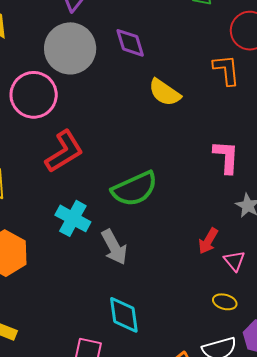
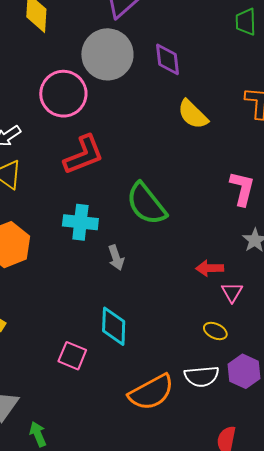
green semicircle: (135, 189) -> (146, 204), turned 66
cyan cross: (73, 218) -> (80, 222), turned -32
red arrow: (208, 241) -> (210, 268), turned 48
gray arrow: (114, 247) -> (116, 258), size x0.7

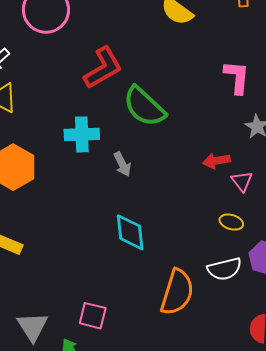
red L-shape: (84, 155) -> (103, 68), moved
pink square: (72, 356) -> (93, 316), moved
orange semicircle: (151, 392) -> (177, 292), turned -36

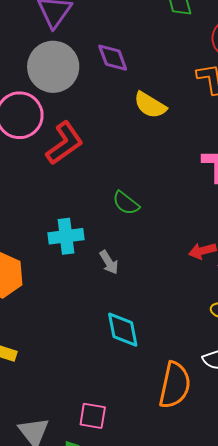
red L-shape: (103, 68) -> (65, 143), moved
green semicircle: (144, 107) -> (126, 203), size x0.6

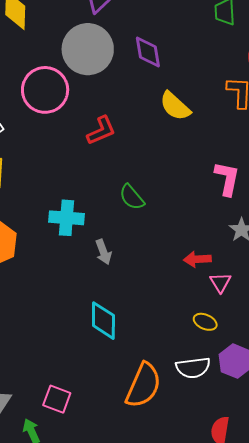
red L-shape: (65, 143) -> (101, 131), moved, size x0.7

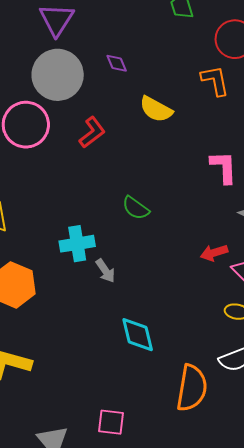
purple diamond: (148, 52) -> (117, 63), size x0.7
red L-shape: (101, 131) -> (92, 132), moved
gray arrow: (103, 252) -> (105, 271), moved

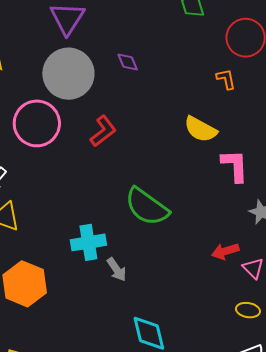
orange L-shape: (215, 81) -> (226, 79), size x0.7
yellow semicircle: (156, 109) -> (200, 129), moved
green semicircle: (136, 208) -> (147, 207), size x1.6

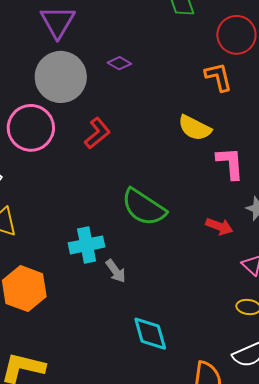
purple diamond: (128, 62) -> (119, 63), turned -35
orange L-shape: (226, 79) -> (218, 77), size x1.4
red arrow: (225, 251) -> (219, 226), moved, turned -140

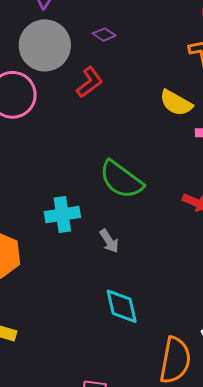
red L-shape: (97, 133) -> (90, 82), moved
gray arrow: (116, 271) -> (109, 241), moved

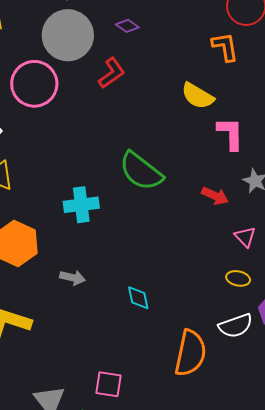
gray arrow: (109, 241) -> (73, 278), moved, turned -45
cyan diamond: (122, 306) -> (138, 298), size x0.7

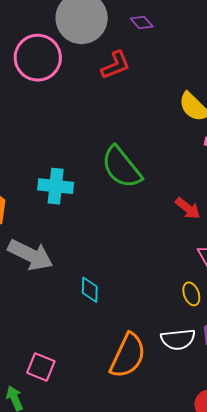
gray arrow: (73, 278) -> (30, 255), size x1.8
yellow ellipse: (238, 278) -> (191, 294), turned 45

